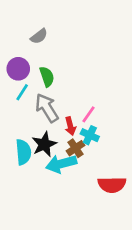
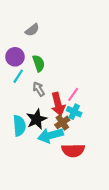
gray arrow: (47, 108) -> (39, 89), size x0.6
red arrow: (70, 126) -> (58, 104), size x1.5
red semicircle: (112, 185) -> (73, 150), moved

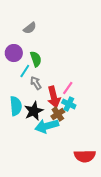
cyan line: (18, 76) -> (25, 71), moved
cyan semicircle: (19, 126) -> (16, 106), moved
red semicircle: (73, 150) -> (85, 156), moved

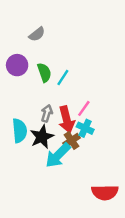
cyan line: (25, 71) -> (63, 77), moved
gray arrow: (36, 83) -> (47, 113), moved, turned 48
cyan arrow: (47, 126) -> (58, 155), turned -30

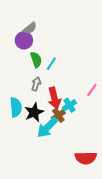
purple circle: (17, 65) -> (24, 40), moved
pink line: (84, 108) -> (92, 90), moved
gray arrow: (47, 113) -> (36, 84), moved
cyan cross: (85, 128) -> (70, 105), turned 32

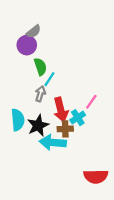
cyan line: (51, 64) -> (49, 79), moved
pink line: (92, 90) -> (91, 102), moved
brown cross: (58, 115) -> (65, 129), turned 32
cyan arrow: (47, 128) -> (53, 142), turned 50

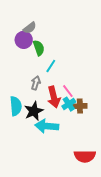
green semicircle: (40, 67) -> (39, 48), moved
cyan line: (49, 79) -> (51, 66), moved
pink line: (91, 102) -> (68, 91), moved, turned -72
brown cross: (65, 129) -> (80, 106), moved

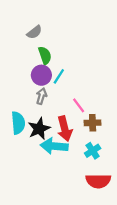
purple circle: (24, 40) -> (41, 75), moved
red arrow: (54, 97) -> (65, 129), moved
cyan cross: (69, 104) -> (93, 151), moved

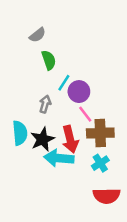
purple circle: (41, 75) -> (79, 92), moved
brown cross: (93, 123) -> (100, 133), size x1.5

